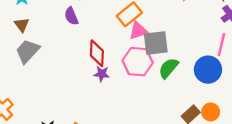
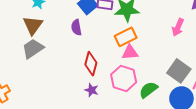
brown triangle: (22, 25) -> (33, 25), size x1.5
gray square: (156, 43) -> (179, 71), moved, turned 30
purple star: (102, 74) -> (92, 90), moved

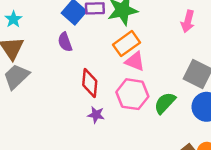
pink triangle: (130, 52) -> (135, 61), turned 36

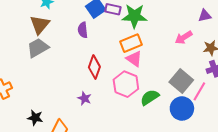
pink arrow: (188, 21) -> (184, 37), turned 30
purple star: (96, 115) -> (84, 98), moved

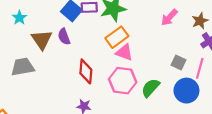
brown triangle: (40, 25) -> (42, 40), moved
gray trapezoid: (38, 48) -> (23, 67), turned 35
gray square: (181, 81) -> (178, 63), size x0.6

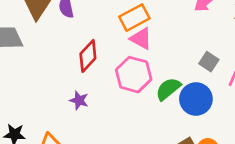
red diamond: (86, 71) -> (88, 56), turned 30
blue circle: (186, 91) -> (196, 99), moved

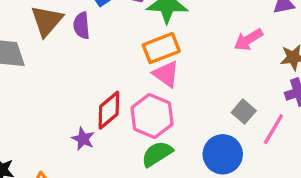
red diamond: (88, 56) -> (109, 110), moved
green semicircle: (168, 89) -> (157, 154), moved

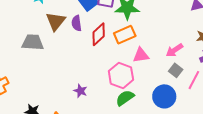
pink arrow: (248, 40) -> (174, 50), moved
pink triangle: (166, 74) -> (141, 55), moved, turned -42
red diamond: (109, 110) -> (99, 34), moved

